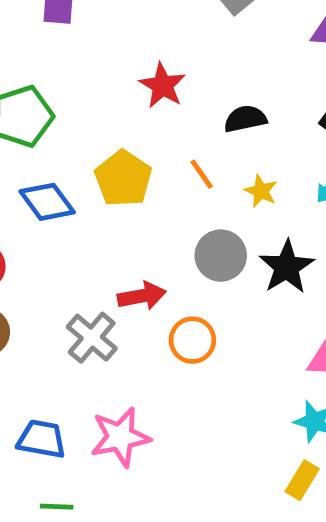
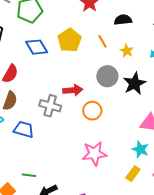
gray cross: (92, 338) -> (50, 106), turned -30
pink star: (120, 437) -> (94, 154), moved
blue trapezoid: (42, 439) -> (24, 129), moved

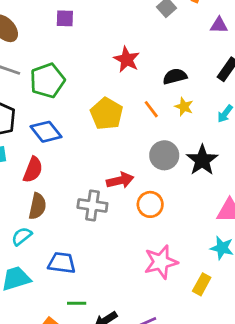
blue diamond: (37, 47) -> (46, 132), moved
yellow star: (127, 51) -> (184, 107), moved
blue trapezoid: (24, 129) -> (62, 263), moved
yellow rectangle: (133, 174) -> (202, 284), moved

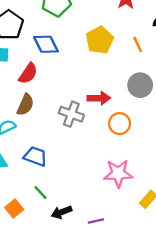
green line: (77, 303) -> (41, 193), turned 35

